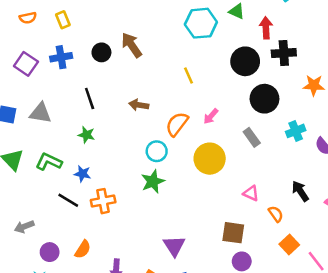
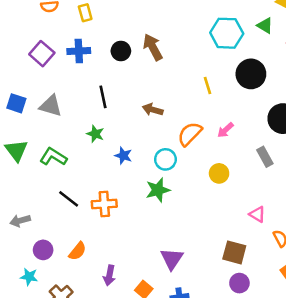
black circle: (245, 61) -> (251, 74), moved
yellow circle: (210, 159) -> (219, 173), size x0.6
blue star: (82, 174) -> (123, 156), moved

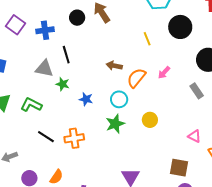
blue cross: (79, 51) -> (45, 30), moved
gray triangle: (51, 106) -> (44, 69), moved
brown arrow: (153, 110) -> (114, 66), moved
yellow circle: (219, 173) -> (150, 120), moved

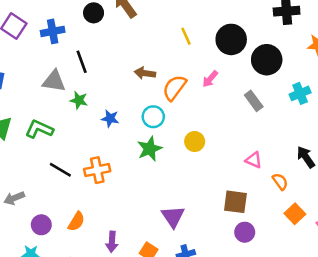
black circle: (180, 27) -> (231, 39), moved

